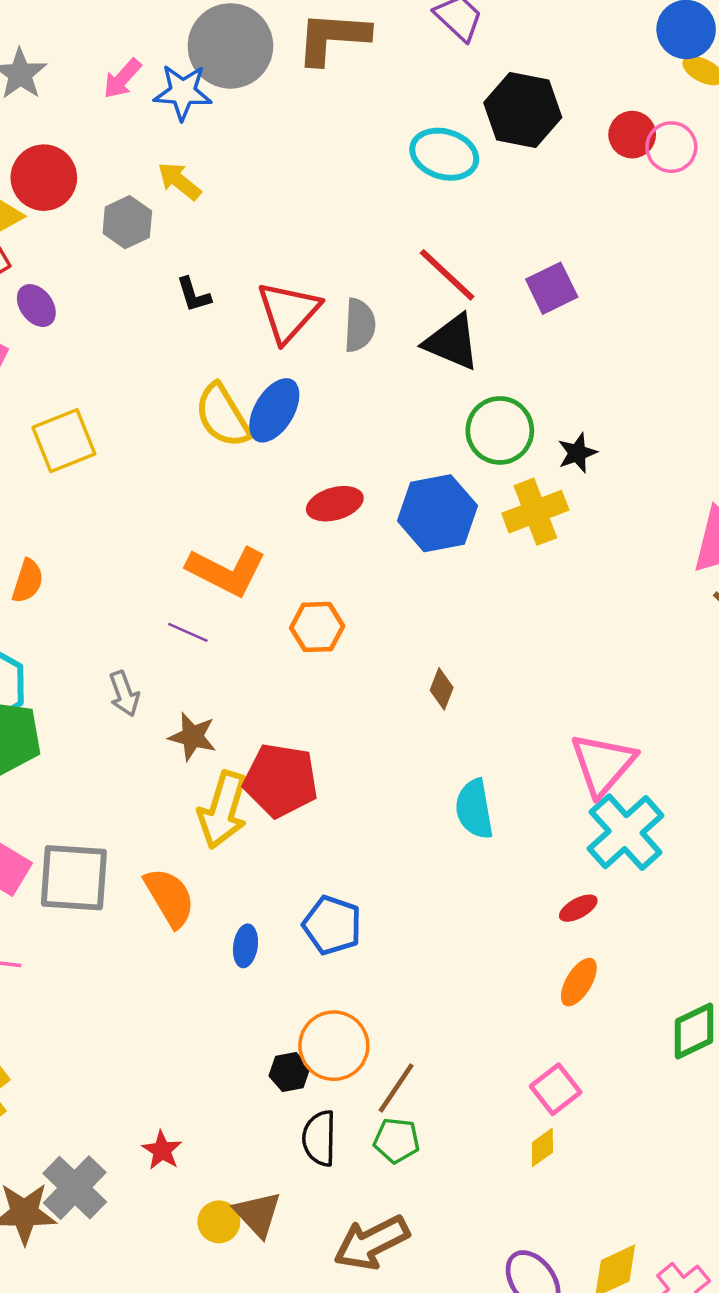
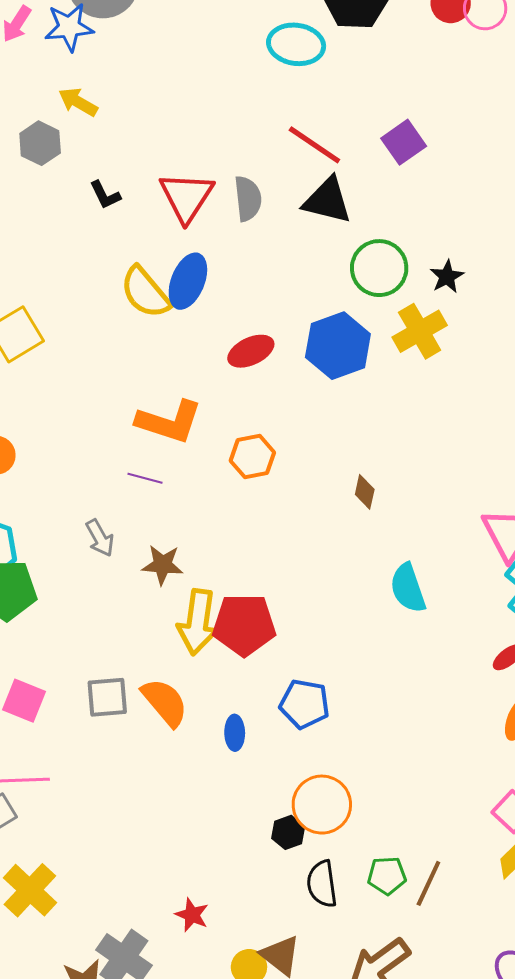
red pentagon: (281, 780) -> (244, 625), moved
gray square: (74, 878) -> (107, 697), moved, size x0.7
brown line: (396, 1088) -> (428, 883), moved

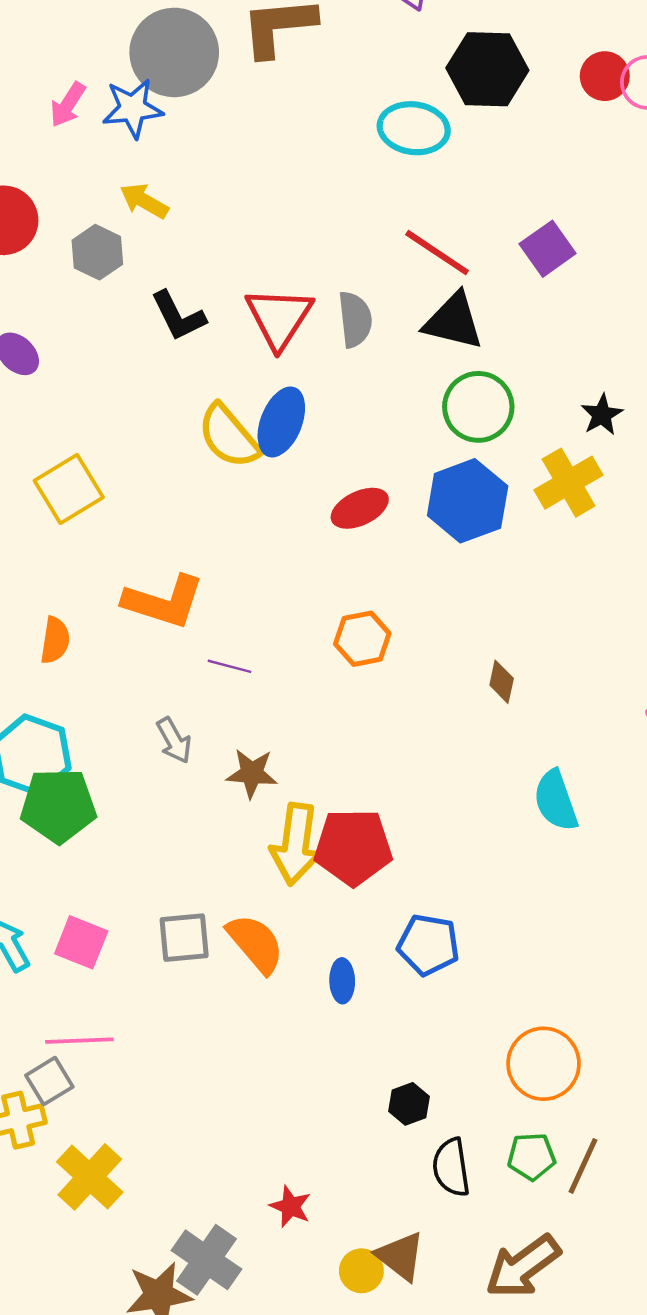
black L-shape: (105, 195) -> (178, 316), size x1.4
green circle: (379, 268) -> (478, 407), moved
orange L-shape: (169, 422) -> (164, 602), moved
orange circle: (322, 805) -> (544, 1064), moved

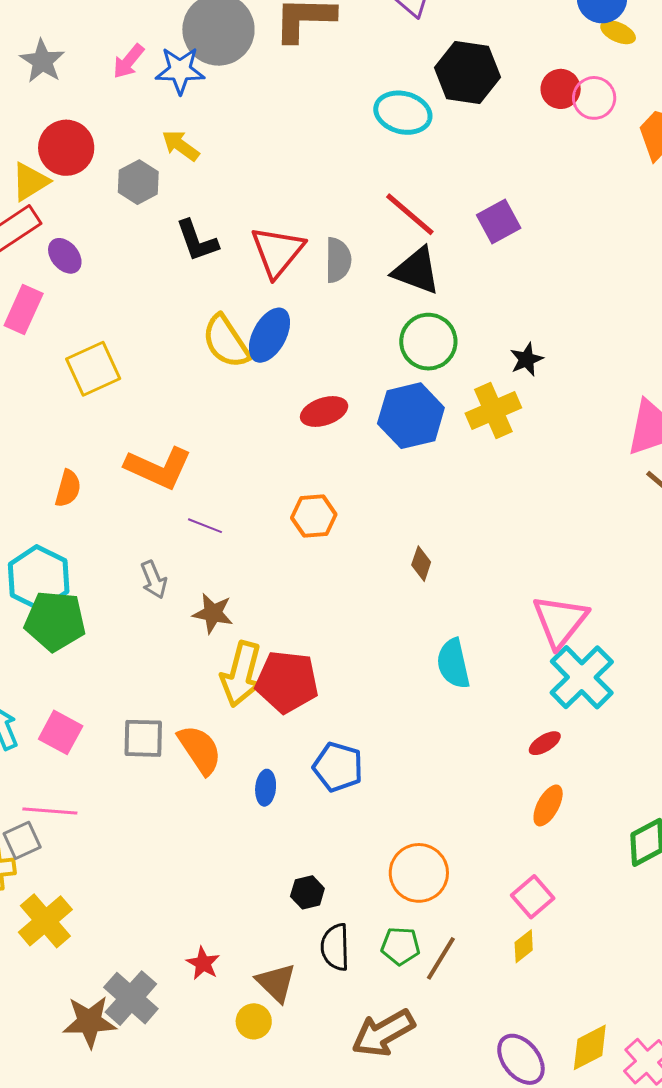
brown triangle: (400, 1256) -> (276, 983), moved

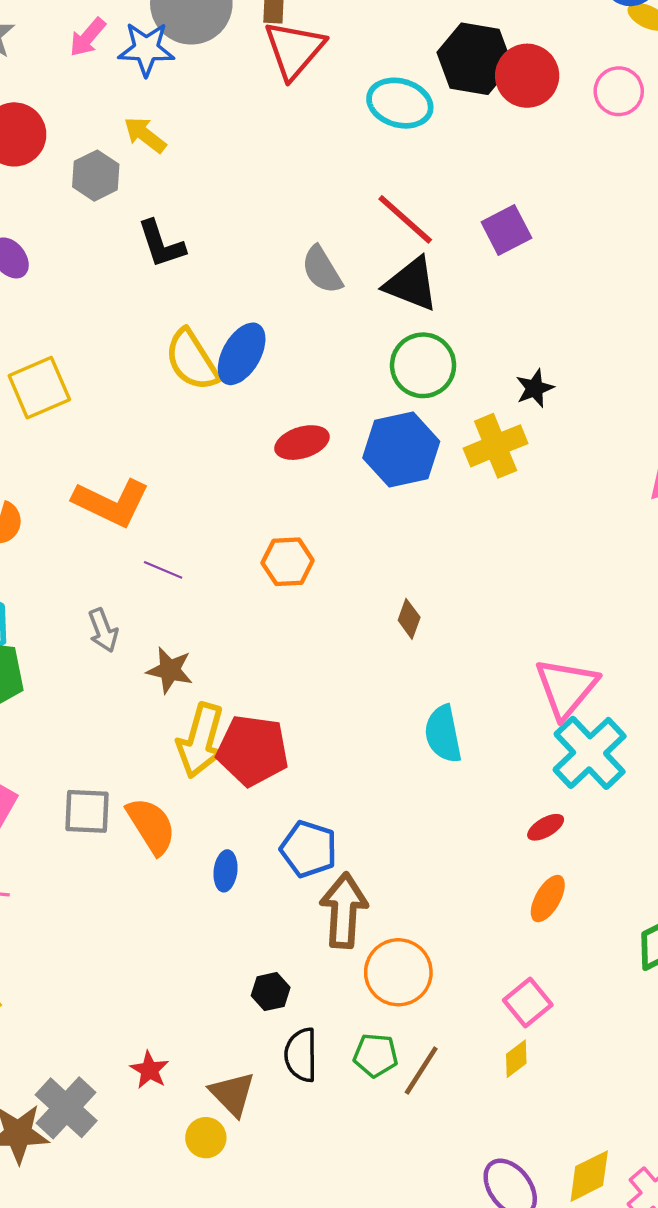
red circle: (561, 89) -> (527, 76), moved, size x1.4
red triangle: (277, 251) -> (294, 50), moved
gray semicircle: (338, 260) -> (322, 270), turned 147
brown arrow: (383, 1033) -> (344, 910), moved, turned 122

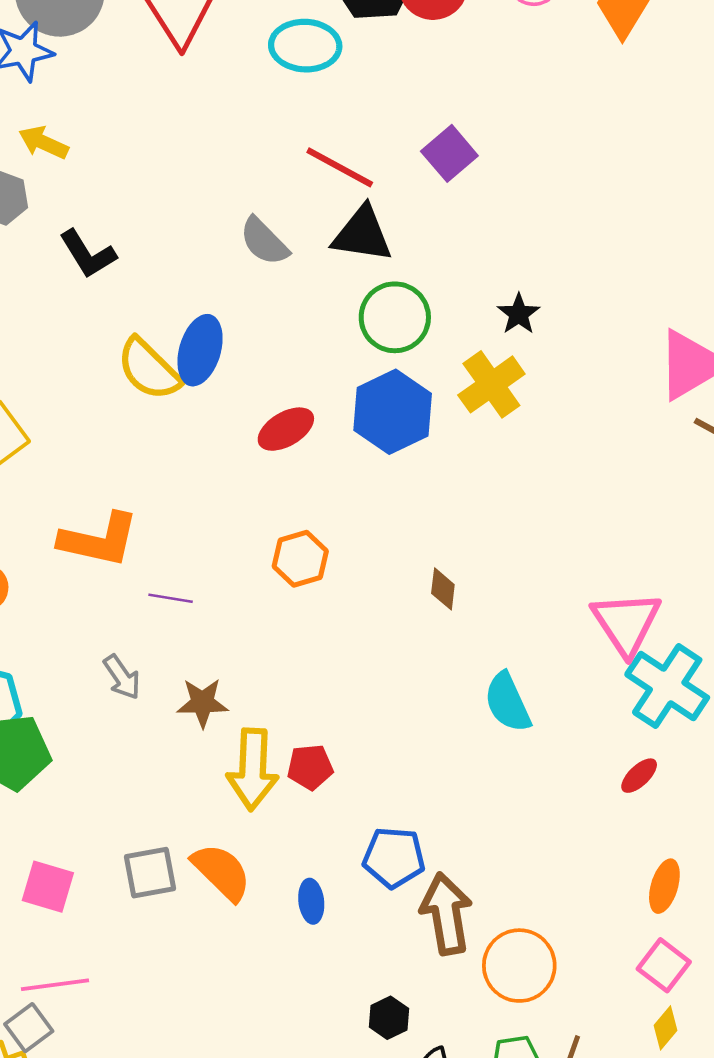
red pentagon: (253, 750) -> (310, 767), size x0.6
orange ellipse: (548, 899) -> (664, 886), moved

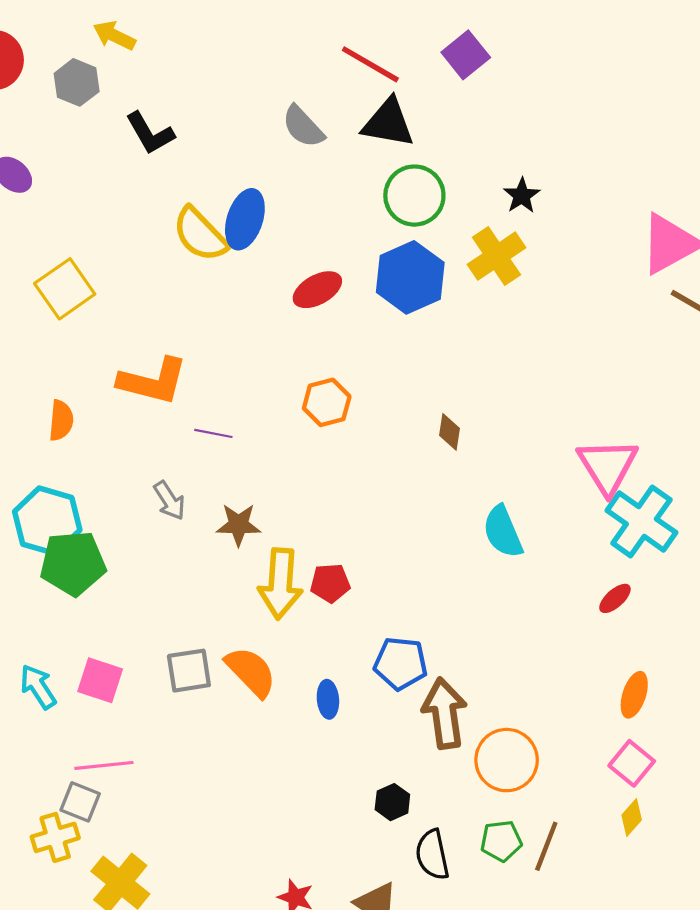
gray square: (29, 1028) -> (80, 802), turned -33

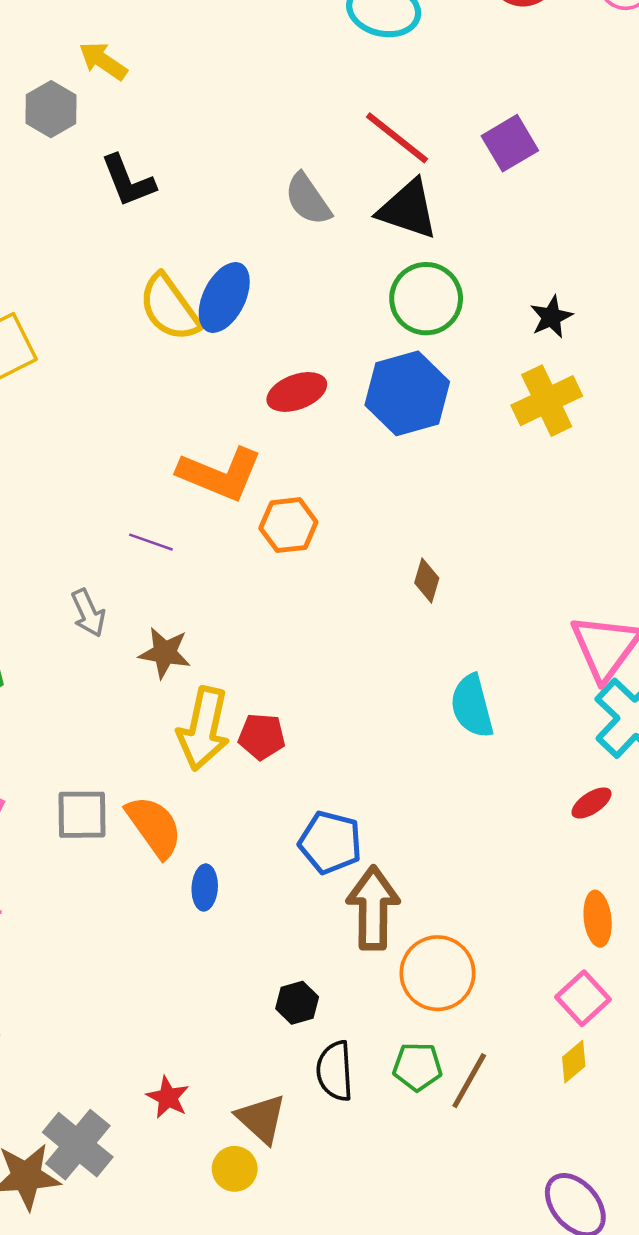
yellow cross: (497, 256) -> (547, 401), moved
orange L-shape: (153, 381) -> (220, 474), moved
orange ellipse: (634, 695) -> (598, 919), turned -33
blue ellipse: (328, 699) -> (205, 887), moved

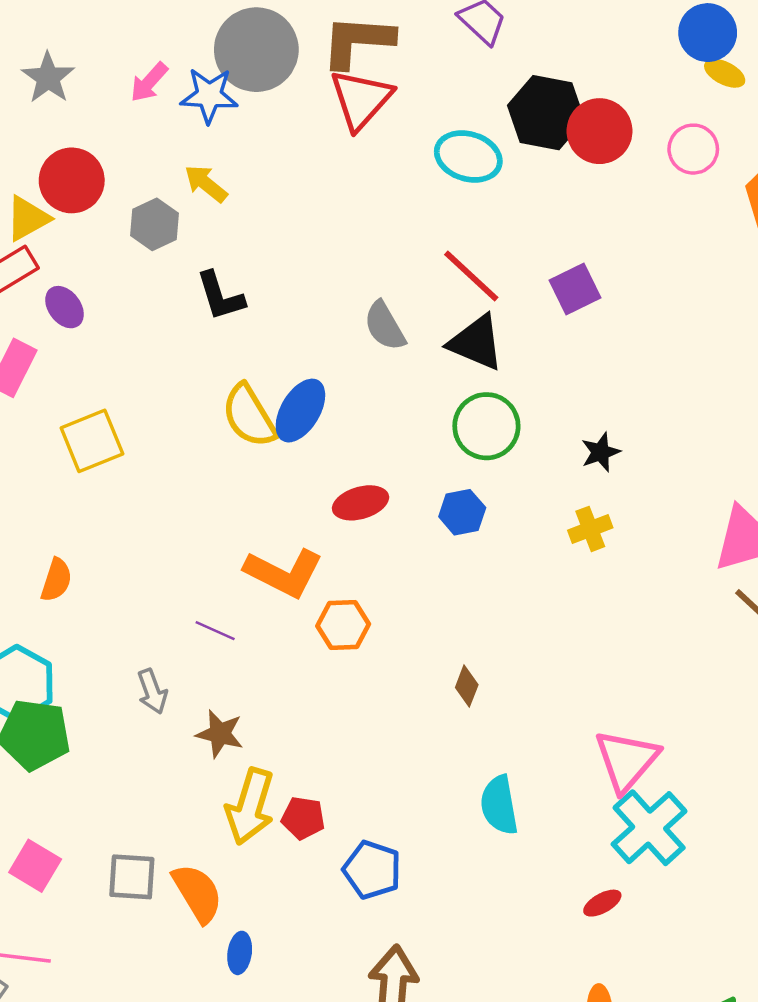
blue hexagon: (407, 393) -> (462, 512), size x0.6
yellow cross: (547, 401) -> (590, 529), size x0.7
blue pentagon: (330, 842) -> (372, 870), moved

